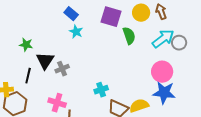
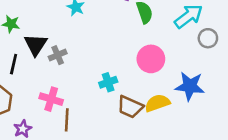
gray circle: (179, 43) -> (208, 38), moved
pink circle: (162, 72) -> (151, 59), moved

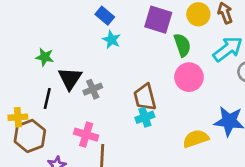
pink circle: (151, 59) -> (189, 77), moved
brown trapezoid: (130, 107) -> (145, 97), moved, turned 52

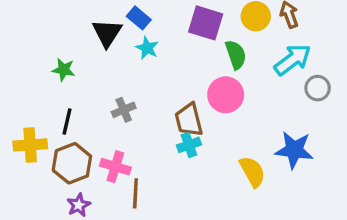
pink circle: (189, 77) -> (226, 95), moved
black triangle: (70, 78) -> (107, 33), moved
yellow cross: (18, 117) -> (30, 145), size x1.4
brown hexagon: (30, 136) -> (72, 163), moved
yellow semicircle: (196, 139) -> (252, 172), turned 80

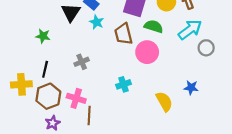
green semicircle: (236, 55) -> (154, 26), turned -54
brown trapezoid: (189, 120) -> (123, 34), moved
blue star: (294, 150) -> (191, 88), size x0.6

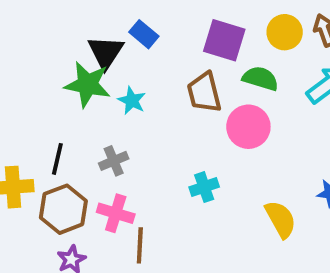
cyan star: (97, 22) -> (132, 101), moved
green star: (43, 36) -> (88, 84), moved, size x1.6
gray cross: (82, 62) -> (114, 161), moved

